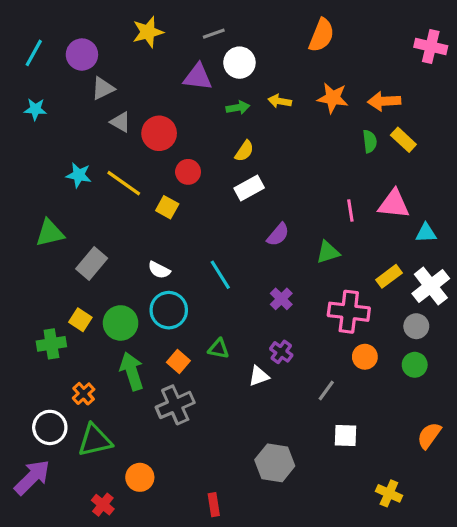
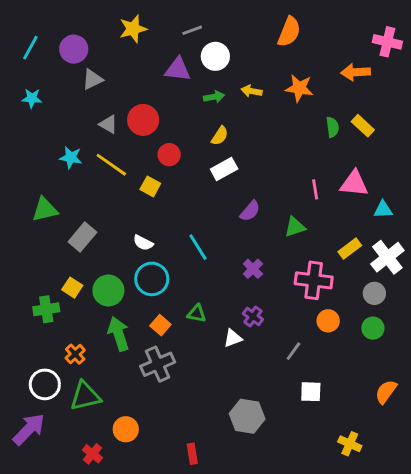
orange arrow: (384, 101) -> (356, 72), moved
gray triangle: (121, 122) -> (108, 124), moved

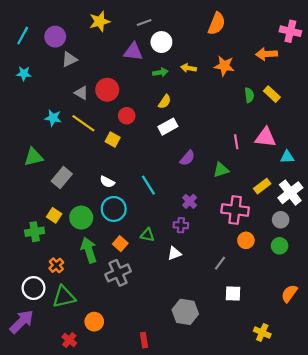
purple cross: (253, 317) -> (181, 225), moved, turned -32

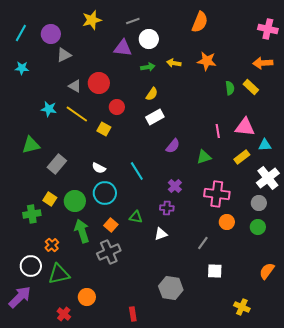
orange arrow: (267, 54) -> (263, 63), moved
yellow rectangle: (262, 186) -> (242, 157), moved

